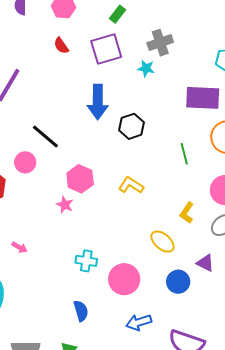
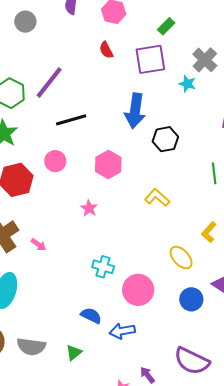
gray cross: (160, 43) -> (205, 60), turned -35
black line: (45, 137) -> (71, 120), moved, turned -64
pink hexagon: (80, 179) -> (108, 164), moved
blue semicircle: (81, 311) -> (91, 316), turned -55
blue arrow: (139, 322) -> (122, 331), moved

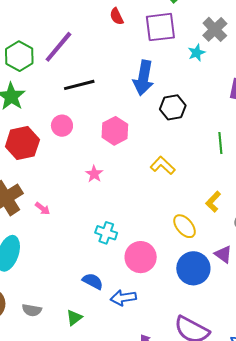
cyan star: (187, 84) -> (197, 53), turned 30
blue circle: (191, 299) -> (193, 268), size x1.4
gray semicircle: (31, 347) -> (32, 310), size x0.7

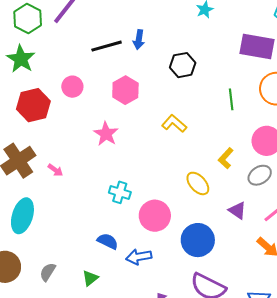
blue arrow: (143, 78) -> (139, 40), moved, size x0.6
black line: (79, 85) -> (107, 46), moved
pink star: (94, 174) -> (106, 134), size x1.4
blue circle: (193, 268) -> (198, 240), moved
gray semicircle: (32, 310) -> (48, 272), turned 114

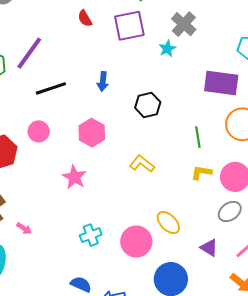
black line: (107, 46) -> (51, 88), moved
yellow L-shape: (226, 158) -> (201, 173), moved, turned 60
pink arrow: (55, 170) -> (24, 229), moved
cyan cross: (120, 192) -> (91, 235), turned -35
pink circle: (155, 216) -> (136, 242), moved

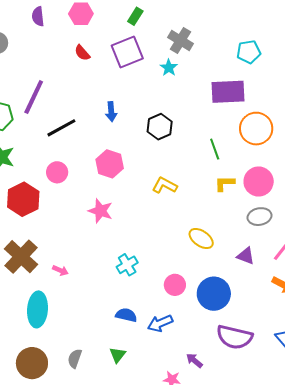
gray ellipse: (230, 211) -> (260, 217), turned 35
pink circle: (136, 242) -> (175, 285), moved, size x0.7

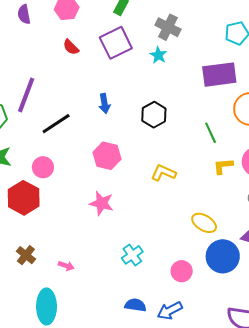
pink circle: (57, 172) -> (43, 167), moved
brown cross: (21, 257) -> (26, 255), size x0.6
blue circle: (214, 294) -> (223, 256), moved

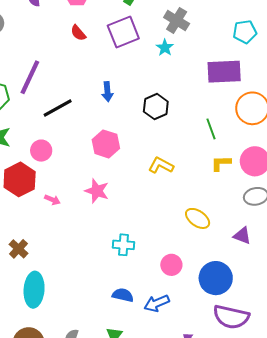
brown cross: (26, 255) -> (18, 249), moved
cyan cross: (132, 255) -> (124, 245), turned 35
blue circle: (223, 256) -> (216, 278), moved
pink arrow: (66, 266) -> (52, 200), moved

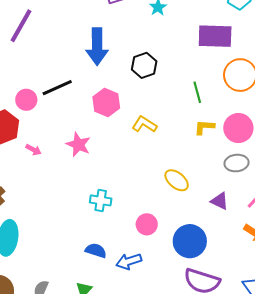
blue arrow: (107, 92) -> (97, 47), size x1.8
black line: (58, 108) -> (57, 88), moved
pink hexagon: (106, 144) -> (106, 102), moved

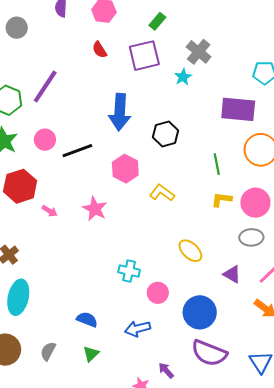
pink circle: (26, 100) -> (45, 140), moved
cyan cross: (101, 200) -> (129, 271), moved
blue semicircle: (96, 251) -> (87, 320), moved

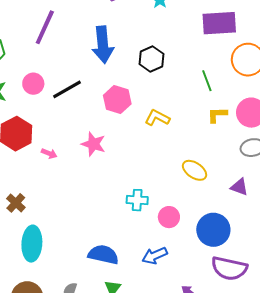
purple line: (45, 87) -> (45, 27), moved
blue semicircle: (87, 320) -> (103, 255), size x1.4

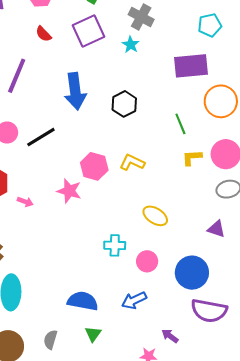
pink hexagon: (117, 100) -> (94, 166), moved
yellow ellipse: (195, 170) -> (155, 216), moved

